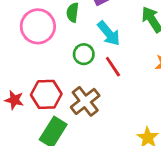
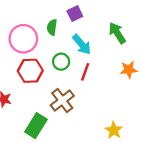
red line: (113, 67) -> (85, 72), turned 54
red hexagon: (46, 94) -> (30, 71), moved

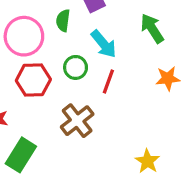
green rectangle: (36, 126) -> (21, 155), moved

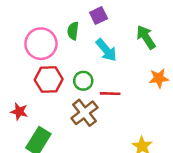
green circle: (76, 67) -> (83, 81), moved
red line: (108, 82) -> (110, 94), moved, turned 72

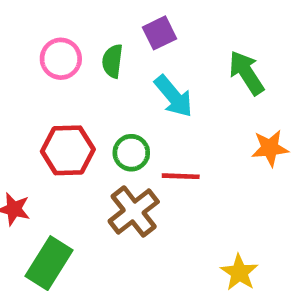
pink circle: (41, 44) -> (61, 59), moved, size x0.7

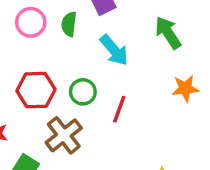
red line: (181, 176) -> (119, 109), turned -72
brown cross: (134, 211) -> (64, 135), moved

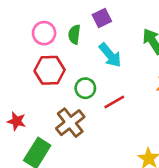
red hexagon: (36, 90) -> (50, 70), moved
red line: (119, 109) -> (114, 102), turned 40

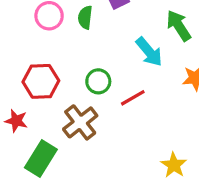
cyan arrow: (110, 55) -> (149, 52), moved
red hexagon: (50, 70) -> (41, 81), moved

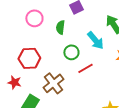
green semicircle: (85, 17) -> (60, 27), moved
green circle: (98, 81) -> (71, 52), moved

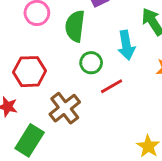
green semicircle: (60, 27) -> (75, 26), size x1.5
cyan arrow: (95, 40) -> (126, 45), turned 30

